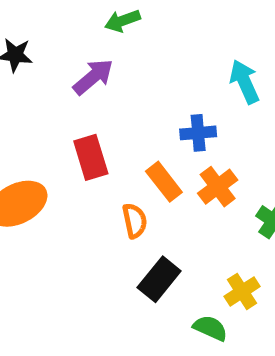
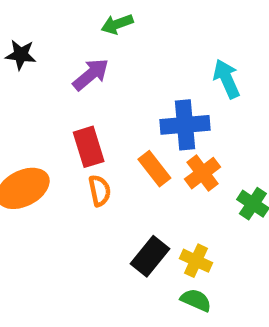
blue cross: (198, 133) -> (185, 125), size x1.5
orange semicircle: (135, 221) -> (100, 191), moved
yellow cross: (242, 291) -> (196, 261), moved, turned -32

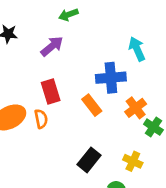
orange cross: (203, 173) -> (136, 108), moved
orange semicircle: (100, 191) -> (41, 119), moved
yellow cross: (196, 261) -> (133, 161), moved

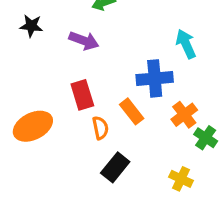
purple arrow: (52, 46) -> (84, 41), turned 60
orange semicircle: (41, 119) -> (100, 128), moved
black rectangle: (89, 160) -> (115, 167), moved

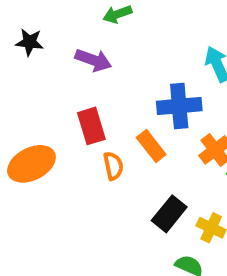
black rectangle: (115, 167) -> (169, 214), moved

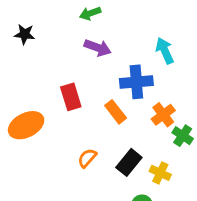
purple arrow: (93, 60) -> (98, 48), moved
orange semicircle: (113, 166) -> (87, 158), moved, turned -126

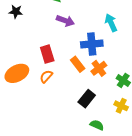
orange cross: (163, 115) -> (99, 68), moved
orange semicircle: (87, 158) -> (46, 76), moved
yellow cross: (160, 173) -> (121, 106), moved

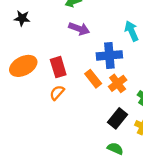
orange ellipse: (17, 73) -> (23, 66), moved
black rectangle: (87, 99) -> (118, 118), moved

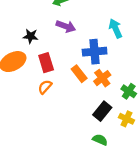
black star: (22, 18) -> (31, 36), moved

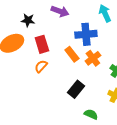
black rectangle: (102, 111) -> (76, 89), moved

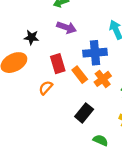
red rectangle: (42, 44) -> (58, 64), moved

